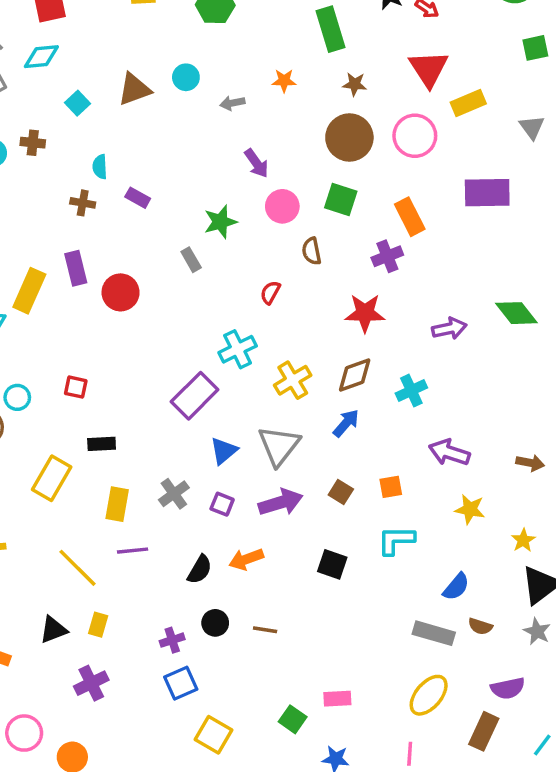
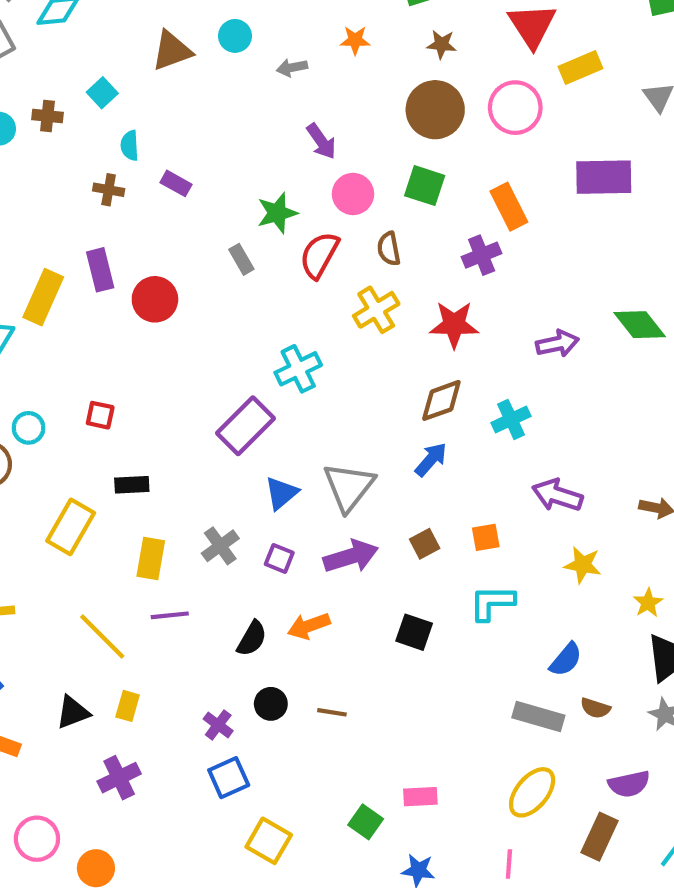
cyan square: (77, 103) -> (102, 93), moved
red semicircle: (270, 292) -> (319, 255), moved, size x1.6
yellow cross: (293, 380) -> (376, 310), moved
brown square: (341, 492) -> (425, 544), turned 30
purple cross: (172, 640) -> (218, 725), turned -35

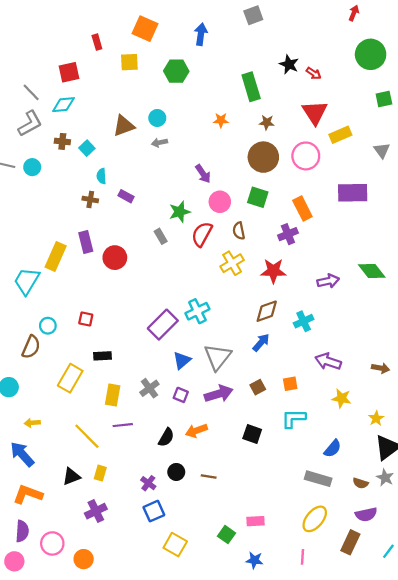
gray arrow: (292, 68) -> (160, 143), moved
brown cross: (47, 116) -> (62, 141), moved
cyan cross: (298, 369) -> (197, 311), moved
brown semicircle: (595, 708) -> (361, 483), moved

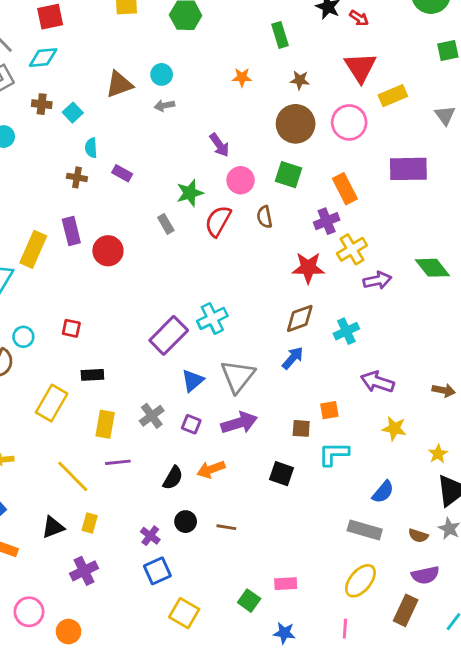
green rectangle: (251, 87) -> (280, 35), size x0.7
yellow cross: (232, 263) -> (352, 249), moved
brown square: (258, 387) -> (301, 428), moved, turned 32

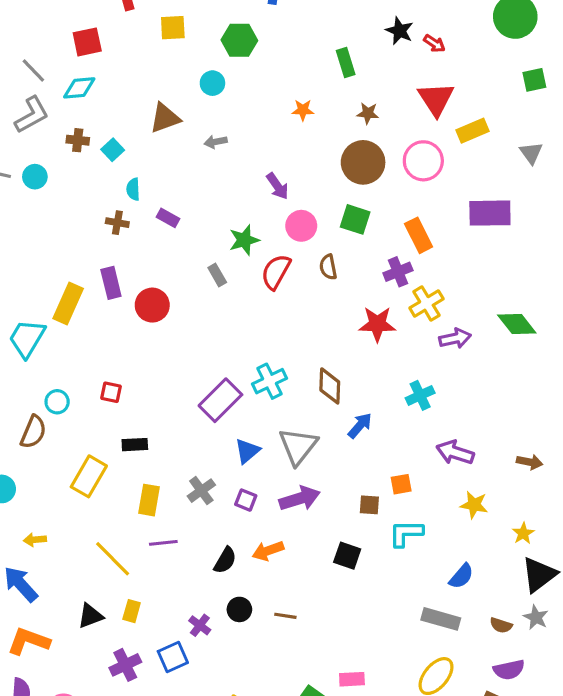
cyan circle: (162, 74) -> (212, 83), moved
brown diamond: (300, 318) -> (330, 386), moved, turned -68
blue square: (157, 571) -> (173, 657), moved

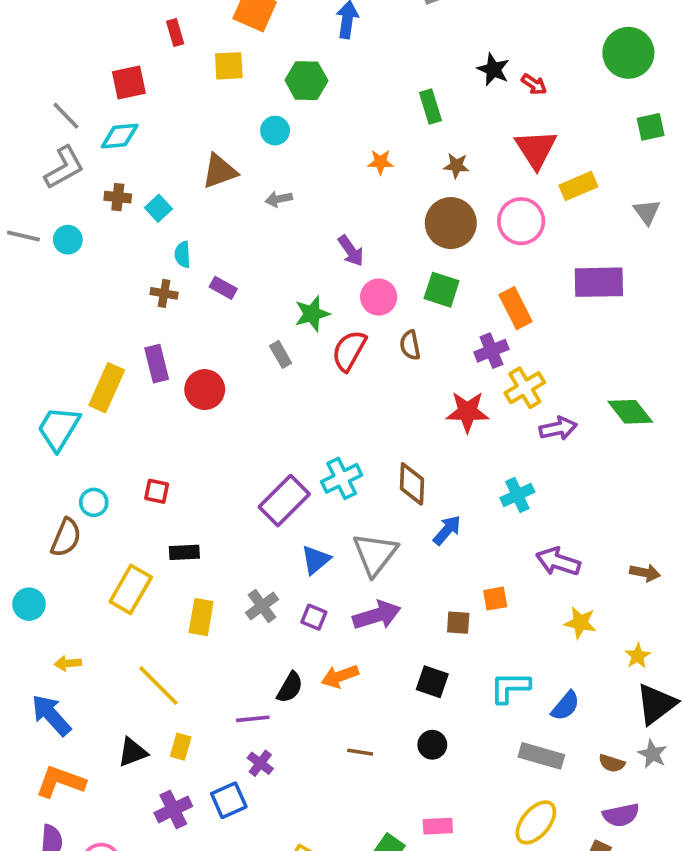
cyan L-shape: (406, 533) -> (510, 687), moved
purple line: (163, 543) -> (253, 719), moved
black circle: (239, 609) -> (432, 745), moved

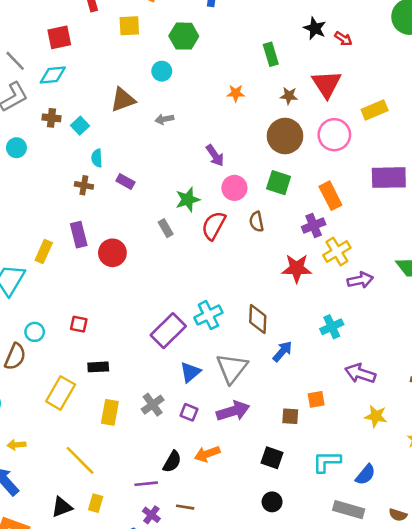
red triangle: (536, 149) -> (327, 84), moved
yellow rectangle: (107, 388) -> (44, 251), size x0.7
brown line: (360, 752) -> (185, 507), moved

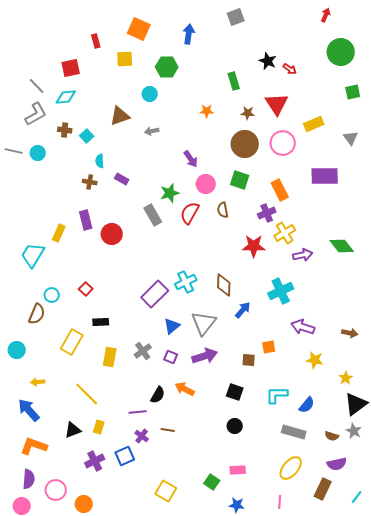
gray rectangle: (166, 228) -> (153, 215), size x1.5
red square: (79, 324) -> (86, 289), turned 32
cyan cross: (332, 327) -> (281, 291), size x1.4
orange arrow: (207, 454) -> (185, 389), turned 48

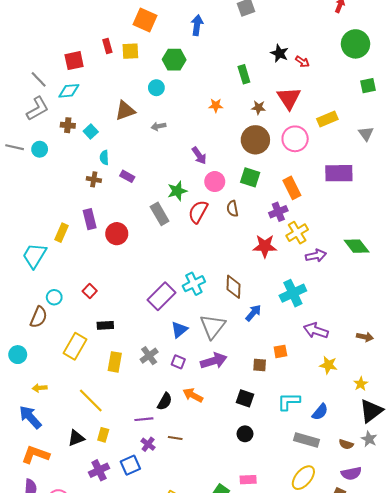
red rectangle: (96, 41) -> (107, 46), moved

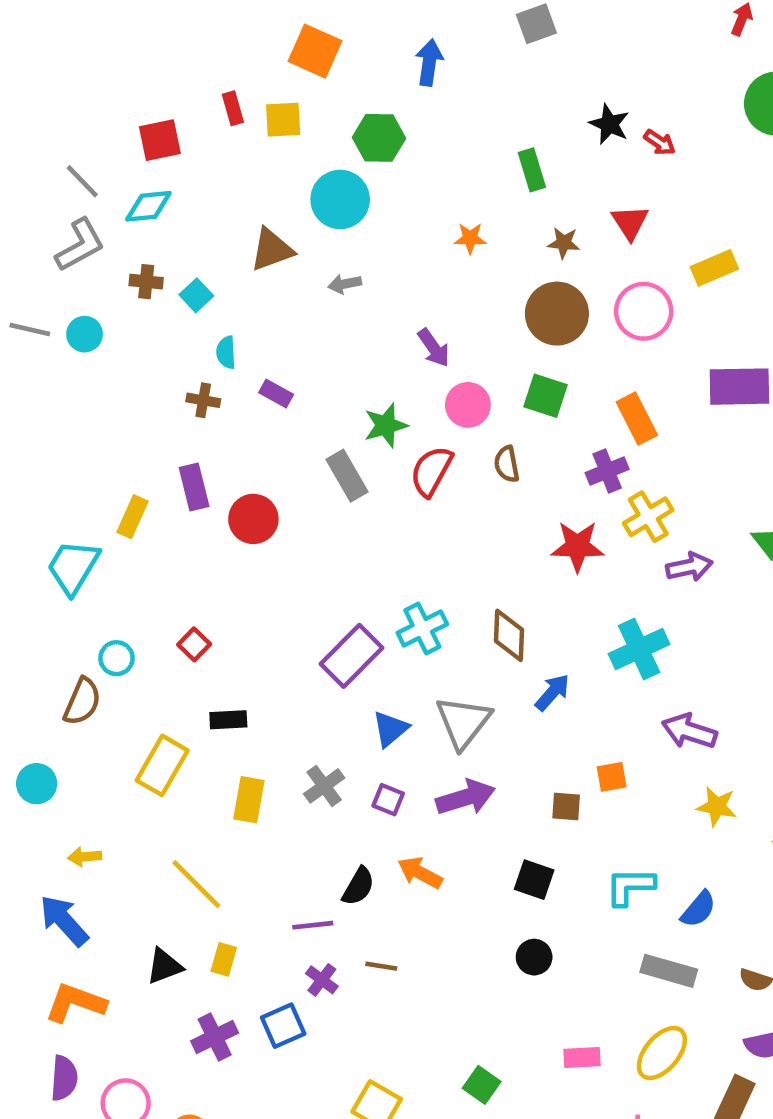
cyan circle: (156, 88) -> (340, 199), size x1.6
red triangle: (289, 98) -> (630, 222), size x0.7
pink rectangle: (248, 480) -> (582, 1058), moved

